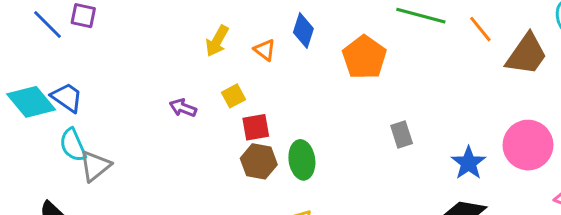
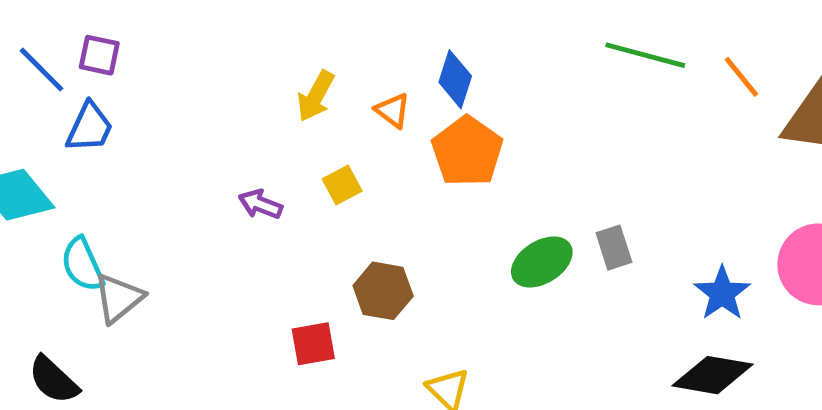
orange pentagon: (364, 57) -> (467, 151), moved
blue trapezoid: (67, 97) -> (90, 127), moved, turned 80
red square: (256, 127) -> (313, 344), moved
green ellipse: (302, 160) -> (542, 262), moved, turned 66

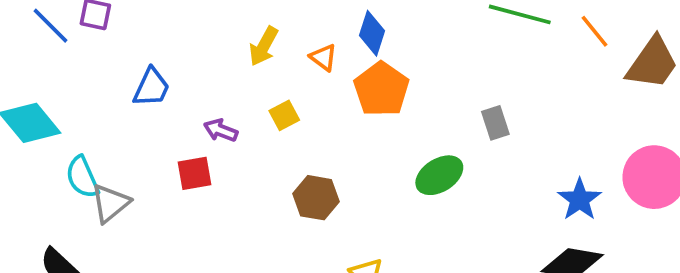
blue trapezoid: (90, 127) -> (151, 87), moved
gray rectangle: (614, 248) -> (495, 123), moved
red square: (313, 344) -> (194, 173), moved

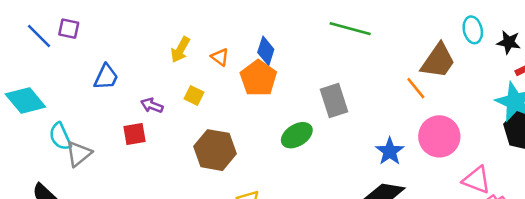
orange line: (594, 31) -> (416, 88), moved
blue diamond: (372, 33) -> (266, 51), moved
yellow square: (284, 115) -> (194, 96), turned -36
gray rectangle: (495, 123) -> (334, 100), size x1.5
brown hexagon: (316, 198) -> (215, 150), size x1.4

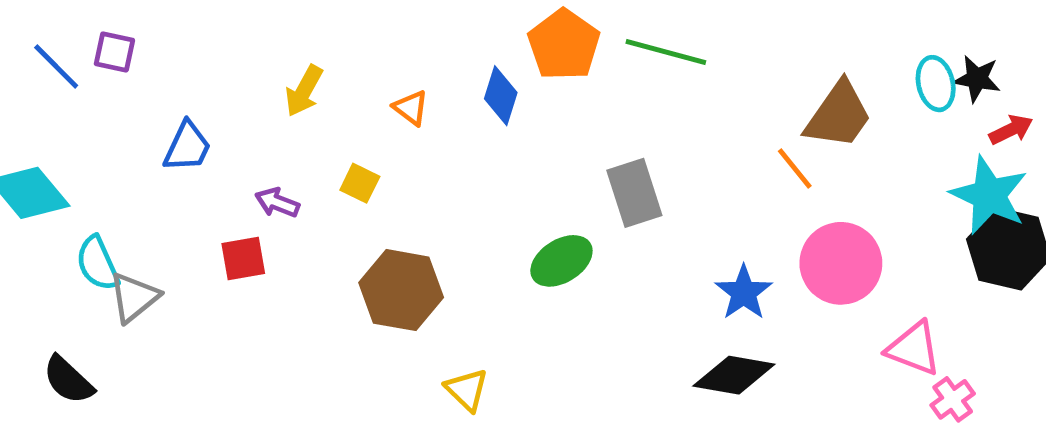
cyan ellipse: (473, 30) -> (936, 84), moved
yellow arrow: (180, 50) -> (304, 91), moved
orange pentagon: (258, 78) -> (564, 45), moved

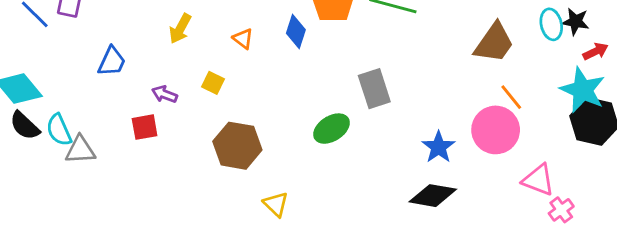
orange line: (795, 169) -> (511, 97), moved
gray triangle: (134, 297) -> (80, 150), turned 36
black semicircle: (68, 380) -> (25, 126), moved

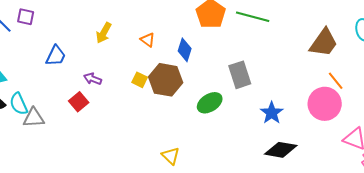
blue diamond: (296, 31) -> (185, 50), moved
yellow square: (213, 83) -> (140, 80), moved
red square: (145, 127) -> (79, 102), turned -30
brown hexagon: (237, 146) -> (166, 80), moved
blue star: (439, 147) -> (272, 113), moved

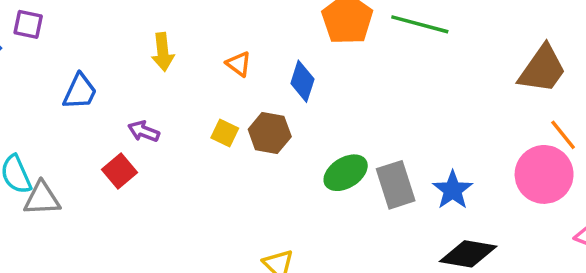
yellow arrow: (104, 33) -> (163, 52), turned -35
gray rectangle: (240, 75) -> (396, 185), moved
brown hexagon: (166, 80) -> (270, 133), size x0.7

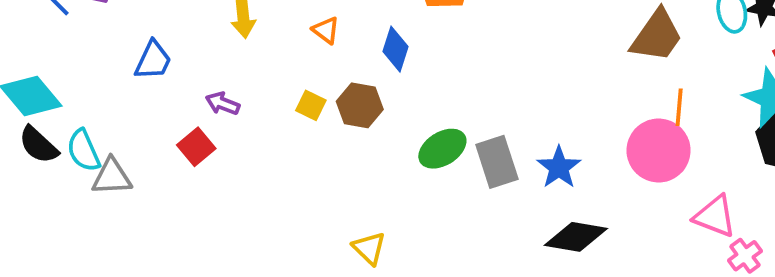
orange line: (563, 135) -> (679, 107), turned 44

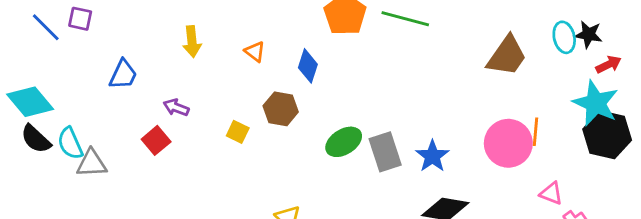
yellow square: (311, 105) -> (238, 132), moved
orange line: (679, 107) -> (536, 132), moved
pink triangle: (715, 216) -> (551, 193), size x0.7

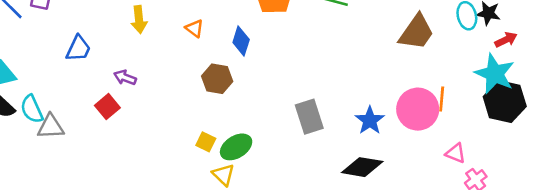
yellow square: (238, 132) -> (206, 142), moved
green ellipse: (344, 142) -> (236, 147), moved
blue star: (432, 156) -> (370, 120), moved

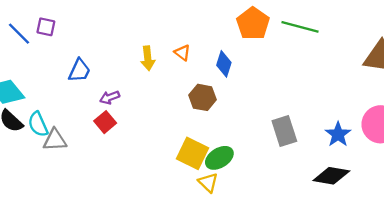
yellow arrow: (139, 20) -> (148, 58), moved
purple arrow: (125, 78) -> (110, 97), moved, turned -42
yellow square: (206, 142) -> (193, 153), size x1.8

